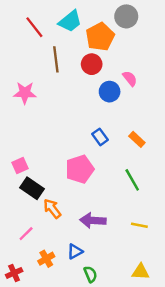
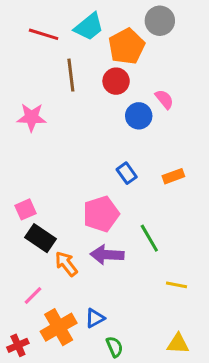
red line: (34, 27) -> (44, 34), turned -35
orange rectangle: (137, 139) -> (173, 176), turned -63
green line: (132, 180) -> (149, 238), moved
purple arrow: (93, 220) -> (107, 255), moved
orange cross: (46, 259) -> (59, 327), size x1.6

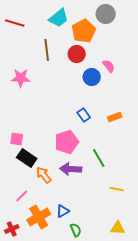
red line: (44, 34) -> (15, 23), moved
pink square: (25, 209) -> (17, 139), turned 32

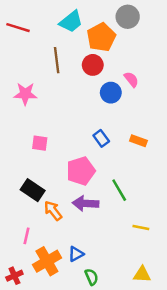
orange rectangle: (115, 117) -> (138, 141), turned 40
pink square: (17, 139) -> (40, 143), moved
pink line: (22, 196) -> (26, 236), turned -32

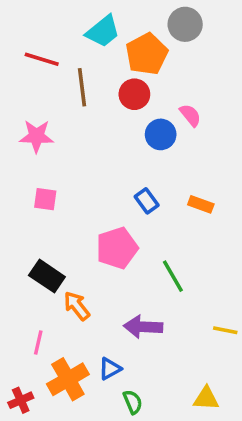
red line: (18, 28) -> (42, 59), moved
pink square: (40, 143) -> (45, 199), moved
purple arrow: (85, 203) -> (143, 327), moved
yellow line: (141, 227) -> (225, 330), moved

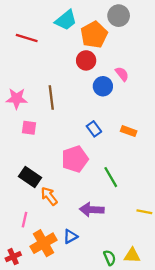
brown line: (82, 87) -> (51, 97), moved
pink star: (36, 136) -> (17, 99), moved
green semicircle: (133, 402) -> (110, 258), moved

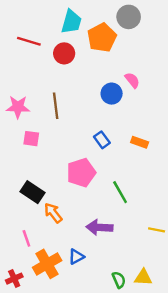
cyan trapezoid: (66, 20) -> (71, 22), turned -35
red circle: (86, 60) -> (64, 53), moved
pink line: (24, 220) -> (26, 238), turned -32

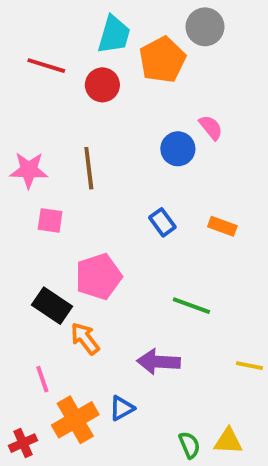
pink pentagon: (81, 173) -> (98, 277), moved
green line: (120, 192) -> (191, 306), turned -40

